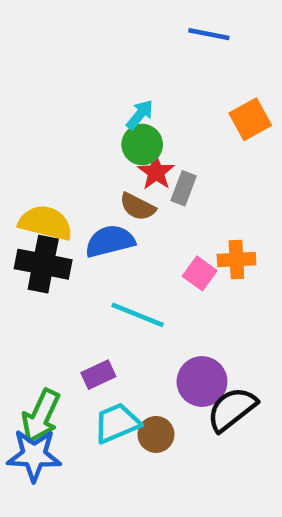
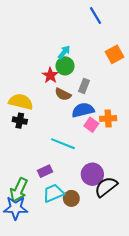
blue line: (209, 34) -> (96, 15), turned 48
red star: (156, 172) -> (50, 75), moved
blue semicircle: (110, 241) -> (83, 110), moved
black cross: (43, 264) -> (20, 121), size x0.6

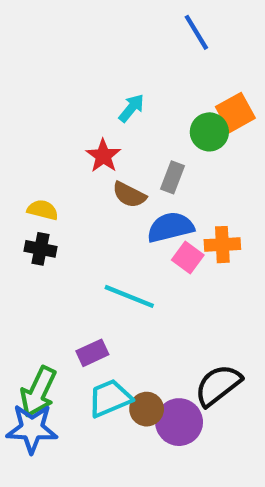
green circle: (65, 66) -> (209, 132), moved
yellow semicircle: (21, 102) -> (43, 210), size x0.6
purple circle: (92, 174) -> (179, 422), moved

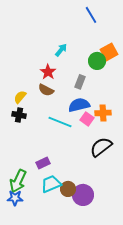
brown semicircle: (129, 195) -> (46, 90), moved
yellow semicircle: (43, 210) -> (20, 97), turned -64
cyan line: (129, 296) -> (60, 122), moved
black semicircle: (218, 385) -> (101, 147), moved
blue star: (32, 429) -> (15, 198), size x0.7

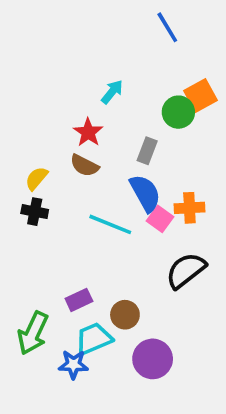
blue semicircle: (79, 105) -> (145, 193), turned 75
brown circle: (68, 189) -> (125, 315), moved
blue star: (15, 198) -> (73, 364), moved

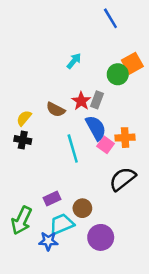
red star: (88, 132) -> (81, 101), moved
cyan line: (110, 224) -> (73, 149), turned 52

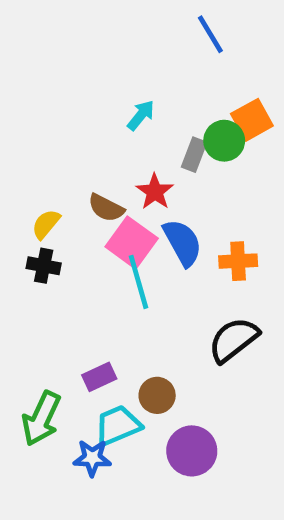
gray rectangle: (97, 100) -> (194, 155), moved
pink square: (106, 145) -> (132, 243), moved, size x1.5

